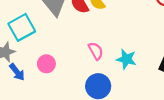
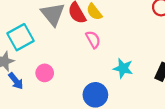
pink semicircle: (96, 51) -> (93, 39), moved

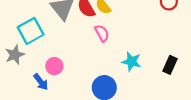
blue arrow: (16, 81) -> (41, 82), moved

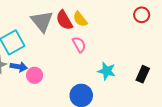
blue arrow: (41, 82) -> (19, 67), moved, turned -42

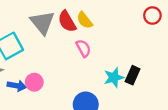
blue arrow: (19, 67) -> (17, 86), moved
cyan star: (107, 71) -> (114, 78), turned -30
black rectangle: (143, 74) -> (133, 75), moved

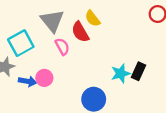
red semicircle: (67, 21) -> (80, 32), moved
pink semicircle: (83, 48) -> (62, 47), moved

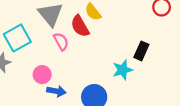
black rectangle: (139, 71) -> (141, 51), moved
blue arrow: (28, 81) -> (56, 91), moved

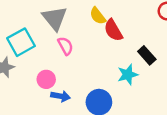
red semicircle: (80, 26) -> (113, 30), moved
black rectangle: (141, 51) -> (147, 55), turned -66

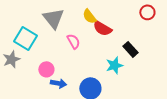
red semicircle: (113, 30) -> (102, 28), turned -30
cyan square: (21, 42) -> (25, 38), turned -30
pink semicircle: (65, 46) -> (73, 41), moved

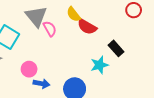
pink semicircle: (73, 41) -> (50, 29), moved

